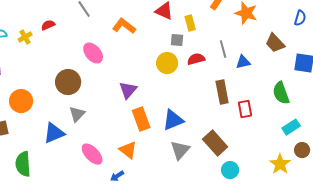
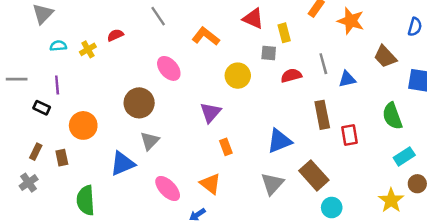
yellow circle: (167, 63) -> (238, 76), moved
orange rectangle: (141, 119) -> (226, 147), size x0.6
blue triangle: (173, 120) -> (279, 141), moved

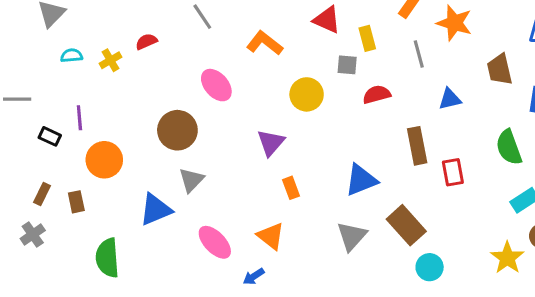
brown trapezoid: (385, 57) -> (500, 70), turned 30
gray line: (323, 64) -> (419, 54), moved
purple line: (57, 85) -> (79, 118), moved

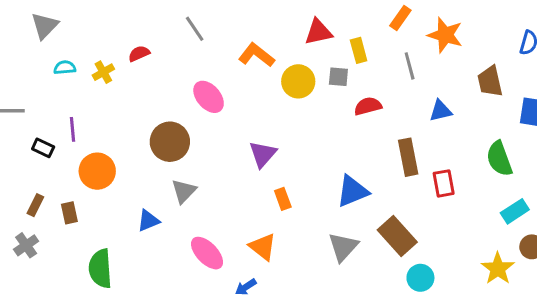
red triangle: (327, 20) -> (318, 32), turned -36
yellow circle: (307, 94) -> (298, 81), moved
blue triangle: (156, 210) -> (148, 221), size x0.7

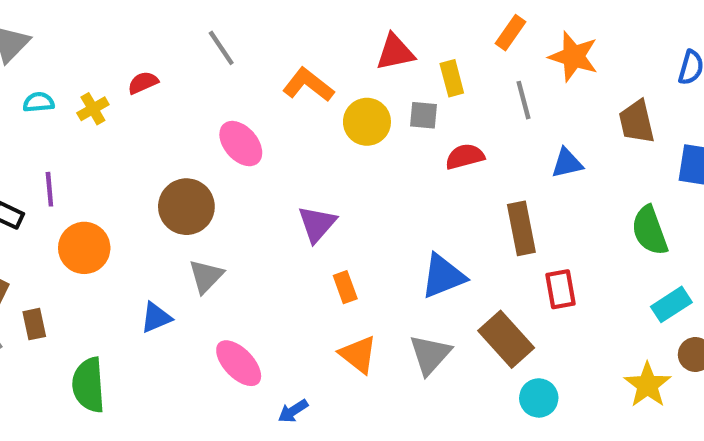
red rectangle: (444, 183) -> (560, 289), moved
brown rectangle: (69, 213) -> (34, 324), moved
orange triangle: (263, 247) -> (358, 354), moved

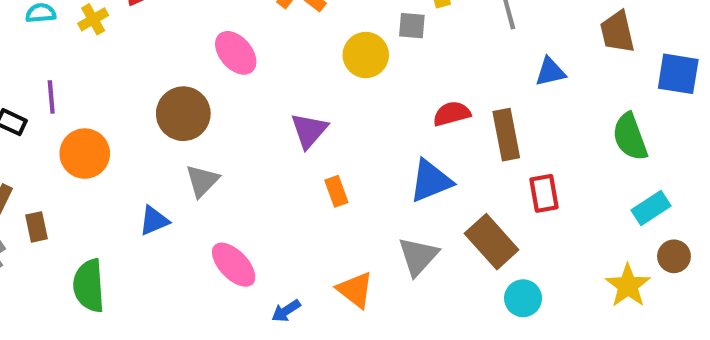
yellow circle: (367, 122) -> (366, 55), moved
red semicircle: (465, 157) -> (452, 114), moved
orange triangle: (358, 354) -> (355, 290), moved

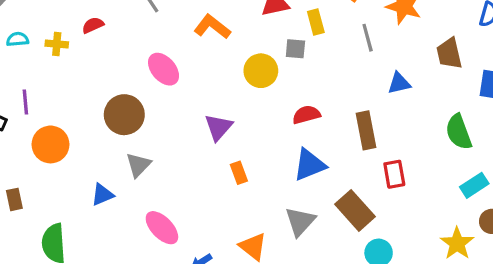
yellow cross: (93, 19) -> (57, 44), turned 35
red semicircle: (452, 114) -> (306, 115), moved

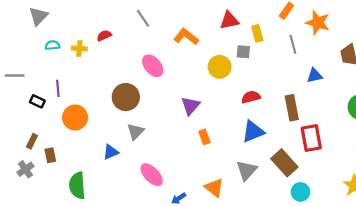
red rectangle: (394, 174) -> (311, 138), size x1.4

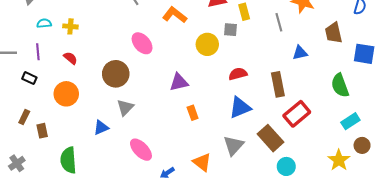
red semicircle: (104, 36) -> (70, 58), moved, turned 64
purple line: (58, 88) -> (38, 52), moved
purple triangle: (190, 106) -> (179, 82), turned 36
red rectangle: (311, 138) -> (297, 114), turned 60
gray cross: (25, 169) -> (17, 163), moved

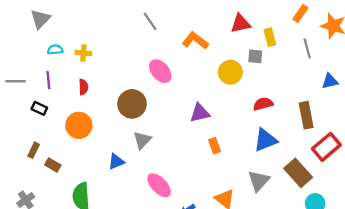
red semicircle: (70, 58) -> (83, 87), turned 48
brown rectangle: (42, 131) -> (53, 165), turned -48

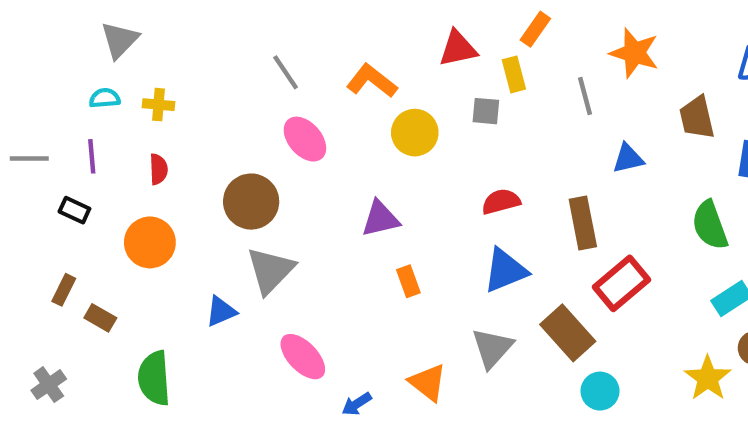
orange rectangle: (300, 13) -> (535, 29), moved
gray triangle: (40, 19) -> (120, 40), moved
gray line: (150, 21) -> (286, 72), moved
yellow circle: (230, 72) -> (415, 133), moved
gray triangle: (142, 140) -> (270, 270), size x1.4

